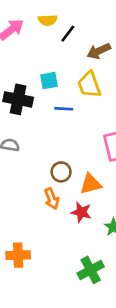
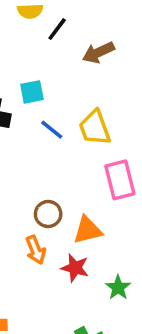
yellow trapezoid: (89, 85) -> (95, 128), moved
blue line: (64, 109) -> (52, 130), turned 36

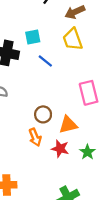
yellow trapezoid: (95, 128) -> (73, 39), moved
green star: (118, 288) -> (87, 152), moved

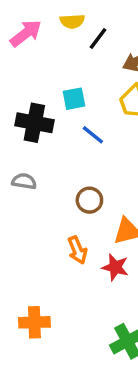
brown circle: (43, 114) -> (89, 200), moved

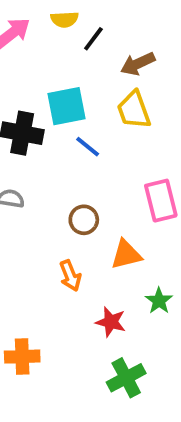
cyan square: (74, 99) -> (66, 106), size x1.5
red star: (115, 267) -> (111, 322), moved

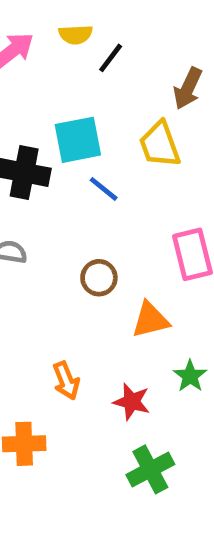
brown arrow: (138, 64) -> (188, 88), moved, turned -40
orange arrow: (70, 276) -> (66, 381), moved

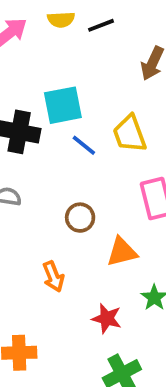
black line: (111, 58) -> (101, 25), moved, turned 32
yellow trapezoid: (160, 144) -> (130, 134), moved
orange arrow: (66, 381) -> (53, 277), moved

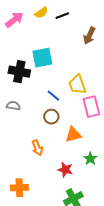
yellow semicircle: (61, 20) -> (41, 13), turned -32
yellow trapezoid: (130, 134) -> (77, 85), moved
blue line: (84, 145) -> (53, 96), moved

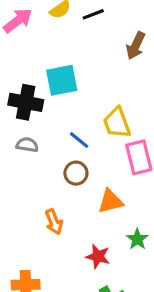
gray semicircle: (13, 106) -> (27, 145), moved

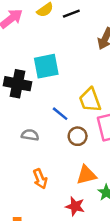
gray semicircle: (27, 145) -> (30, 135), moved
brown circle: (76, 173) -> (78, 136), moved
orange triangle: (111, 201) -> (86, 175), moved

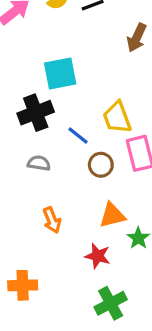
black cross: (18, 84) -> (36, 113), moved, turned -32

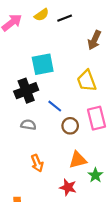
yellow trapezoid: (117, 118) -> (87, 81), moved

